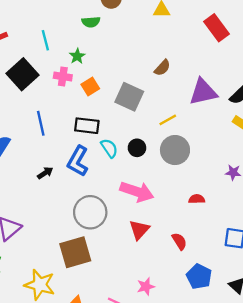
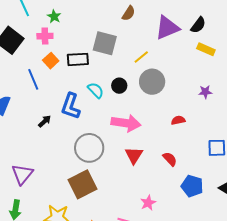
orange square: (90, 87) -> (51, 61), moved
black rectangle: (87, 126) -> (78, 59), moved

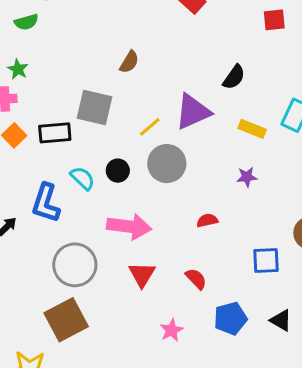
purple triangle: (167, 28) -> (193, 112), moved
yellow rectangle: (206, 49) -> (252, 129), moved
blue pentagon: (192, 186) -> (230, 318), turned -30
pink star: (148, 203) -> (172, 330), moved

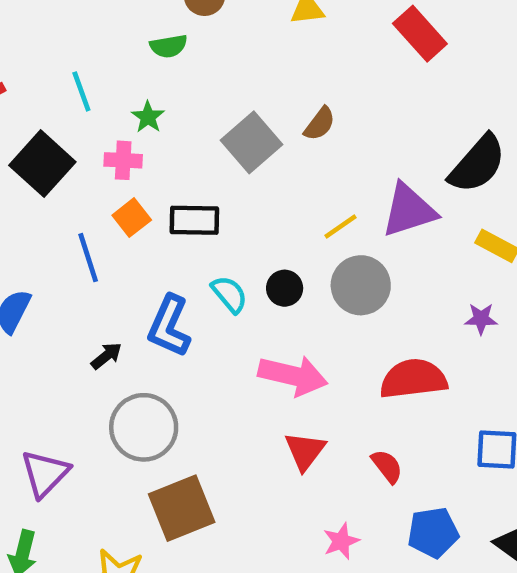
black semicircle: (234, 77) -> (477, 164), size x1.6
gray square: (95, 108) -> (251, 142), moved, turned 30
red semicircle: (207, 220) -> (413, 379), size x2.0
gray circle: (75, 265) -> (144, 427), moved

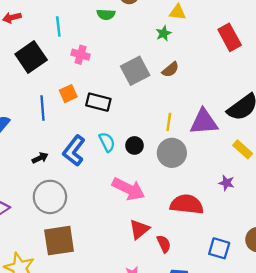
green star: (148, 117) -> (164, 33), moved
pink cross: (123, 160) -> (81, 55), moved
yellow line: (341, 226) -> (169, 122), turned -60
red triangle: (305, 451) -> (139, 229), moved

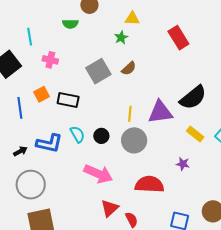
blue L-shape: (74, 151) -> (49, 143), turned -112

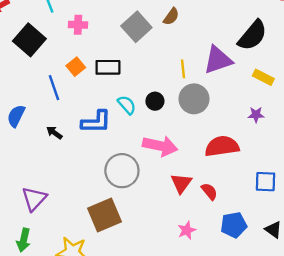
black arrow: (20, 151) -> (54, 133), moved, turned -104
gray circle: (31, 185) -> (122, 171), moved

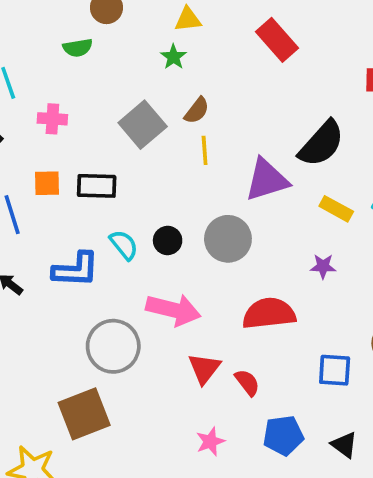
orange square: (76, 67) -> (47, 183), turned 36
yellow line: (183, 69) -> (205, 150), moved

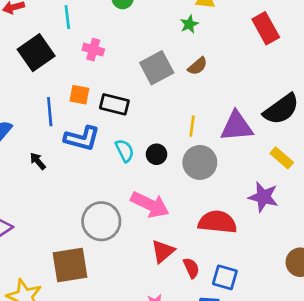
yellow line: (205, 150) -> (192, 126), moved
purple star: (323, 266) -> (263, 197), size x1.6
blue L-shape: (76, 270) -> (82, 138), moved
blue square: (335, 370) -> (225, 277), moved

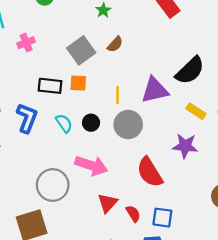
pink cross: (93, 50) -> (26, 43), turned -30
orange square: (79, 95) -> (78, 83), moved
blue L-shape: (82, 138) -> (27, 118), turned -76
red semicircle: (217, 222) -> (150, 172), turned -120

